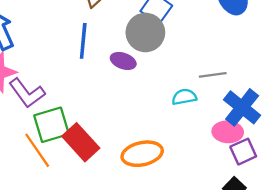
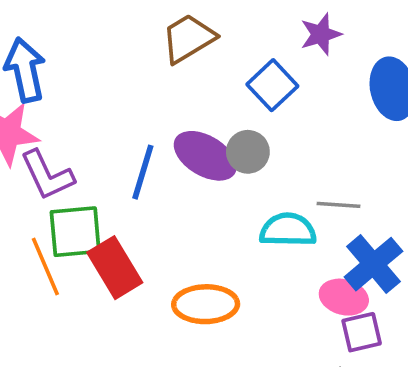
gray circle: (145, 32) -> (248, 152), moved, size x0.7
blue line: (83, 41) -> (143, 172), moved
purple ellipse: (123, 61) -> (205, 156), size x1.6
cyan semicircle: (184, 97) -> (288, 230), size x1.4

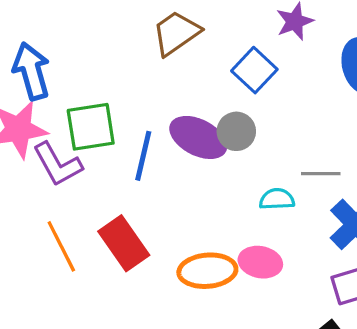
cyan semicircle: (288, 230) -> (277, 199), size x0.7
green square: (75, 232) -> (91, 127), moved
pink ellipse: (344, 297) -> (260, 262), moved

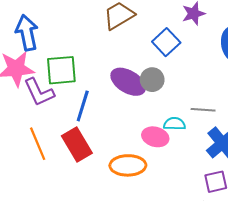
blue line: (143, 156) -> (83, 106), moved
pink ellipse: (260, 262) -> (155, 137), moved

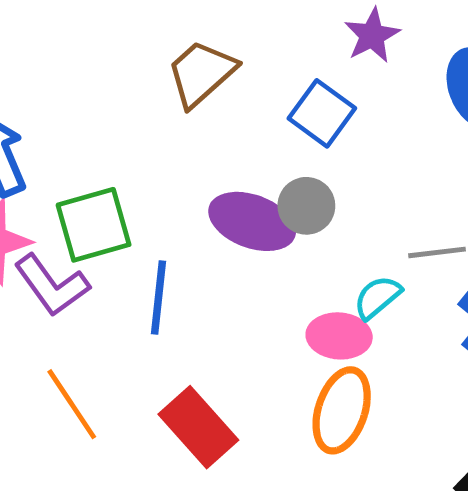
cyan semicircle: (174, 124) -> (377, 297), turned -30
red rectangle: (77, 144) -> (198, 427), moved
orange ellipse: (128, 165) -> (342, 410), moved, turned -60

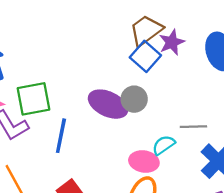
purple star: (372, 35) -> (172, 42), moved
brown trapezoid: (201, 73) -> (146, 30), moved

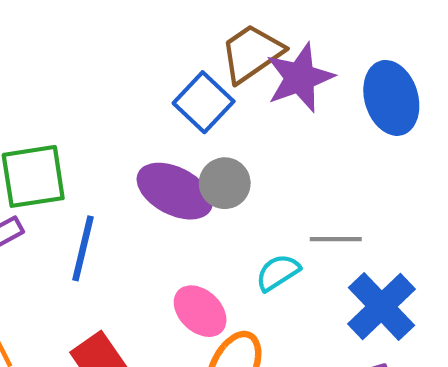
purple star: (172, 42) -> (300, 78), size x1.4
blue square: (145, 56) -> (204, 102), moved
pink ellipse: (144, 162) -> (200, 311), moved, turned 32

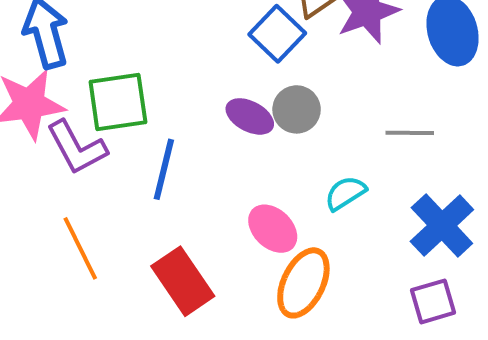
purple ellipse: (175, 191) -> (250, 116), size x0.7
gray line: (336, 239) -> (410, 133), moved

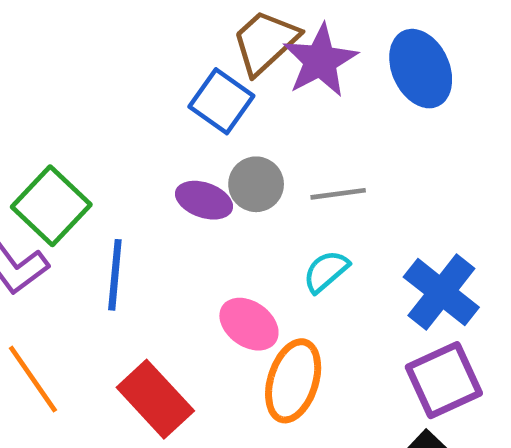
green square: (118, 102) -> (51, 206), turned -30
gray line: (410, 133) -> (338, 194), moved
purple square: (433, 301) -> (444, 380), size x1.4

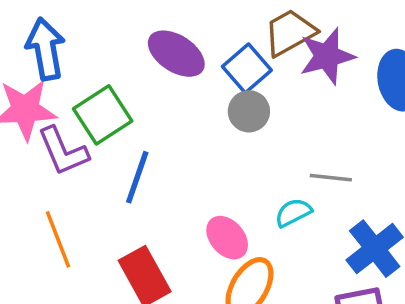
gray circle: (256, 184) -> (249, 111), moved
gray line: (338, 194) -> (331, 178), moved
purple ellipse: (204, 200) -> (176, 54), moved, size x1.4

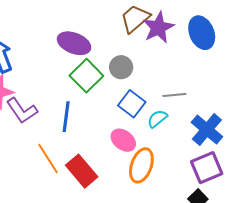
blue square: (247, 68) -> (132, 104), moved
green square: (103, 115) -> (86, 76), moved
orange line: (58, 239) -> (48, 158), moved

